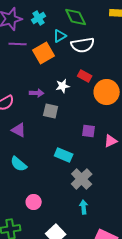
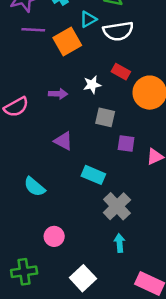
gray square: (51, 111) -> (105, 117), moved
purple triangle: (19, 130) -> (63, 141), moved

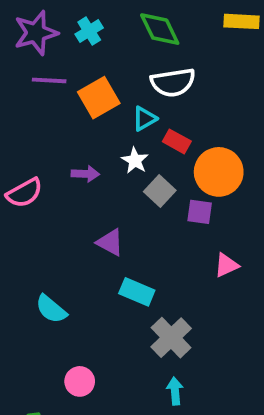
cyan triangle: (88, 19) -> (144, 119), moved
white star: (92, 85) -> (135, 160), turned -30
gray square: (105, 117) -> (160, 191), moved, turned 30
purple triangle: (63, 141) -> (110, 242), moved
purple square: (126, 144) -> (200, 212), moved

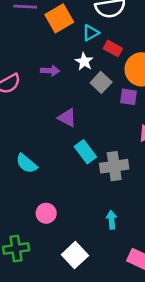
cyan rectangle: (137, 292) -> (85, 152), turned 30
gray cross: (171, 338) -> (114, 166), moved, turned 36

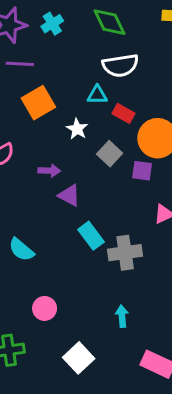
orange square: (59, 18) -> (38, 103), moved
cyan triangle: (91, 33) -> (97, 95), turned 30
white star: (84, 62) -> (77, 129), moved
purple arrow: (50, 71) -> (49, 171), moved

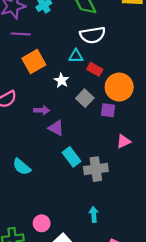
pink circle: (45, 308) -> (42, 223), moved

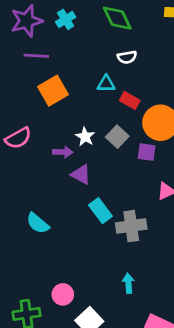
white semicircle: (93, 35) -> (127, 57), size x0.6
white star: (62, 80) -> (85, 137), moved

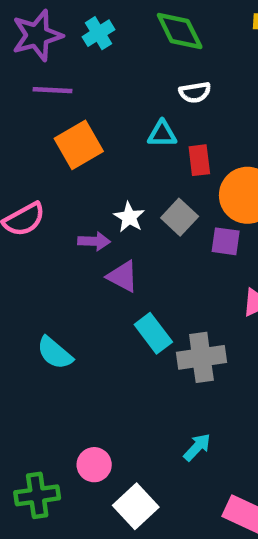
red rectangle: (130, 100) -> (199, 160), turned 54
cyan arrow: (128, 283) -> (197, 447), turned 48

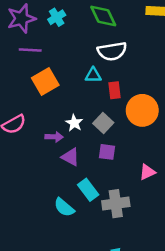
white semicircle: (195, 92) -> (112, 51), size x1.6
purple square: (226, 241) -> (107, 152), moved
cyan semicircle: (55, 353) -> (64, 207), moved

